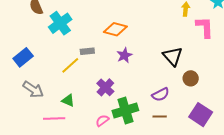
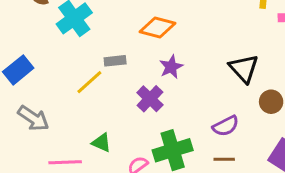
purple cross: (105, 87) -> (150, 99), moved
green triangle: (68, 100) -> (101, 143), moved

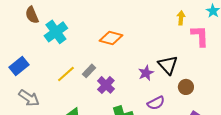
gray rectangle: (115, 61) -> (89, 71), moved, turned -40
purple star: (171, 67) -> (146, 73), moved

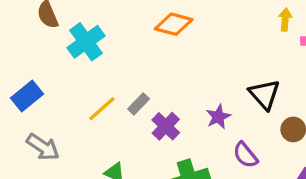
orange diamond: (111, 38) -> (174, 24), moved
purple star: (146, 73) -> (218, 117), moved
purple semicircle: (156, 103) -> (245, 155), turned 78

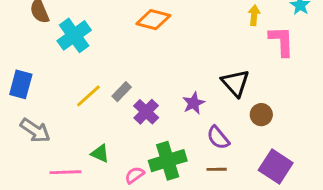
blue rectangle: (27, 96) -> (21, 84), turned -36

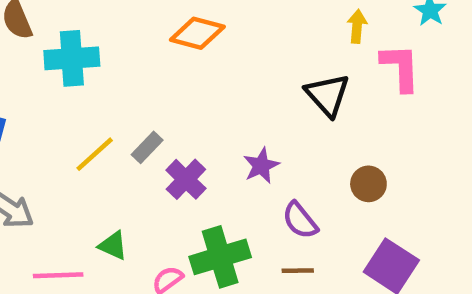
cyan cross: (74, 35) -> (72, 58), turned 32
black triangle: (235, 83) -> (327, 95), moved

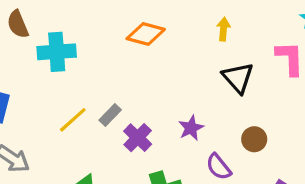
yellow arrow: (357, 26) -> (223, 29), moved
brown circle: (368, 184) -> (254, 139), moved

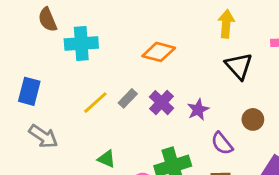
yellow arrow: (223, 29) -> (226, 24), size x1.4
orange diamond: (146, 34) -> (159, 52), moved
purple cross: (138, 138) -> (161, 103), moved

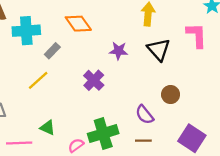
orange diamond: (159, 52) -> (78, 24), moved, turned 40
gray rectangle: (128, 98) -> (52, 51), moved
purple star: (198, 110) -> (119, 51), moved, turned 30

